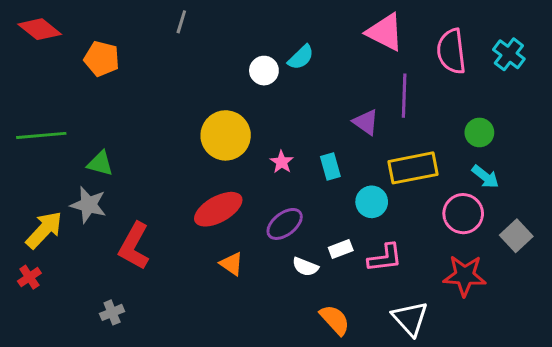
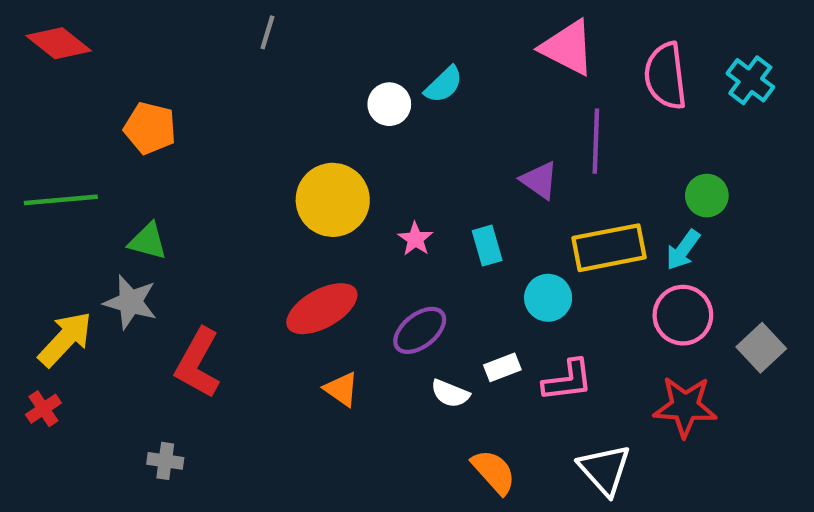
orange pentagon: (102, 59) -> (150, 128), moved
cyan arrow: (485, 177) -> (683, 250), moved, turned 88
gray cross: (112, 312) -> (165, 461), turned 30

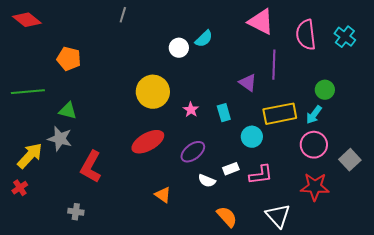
orange triangle: (341, 389) -> (163, 195), moved

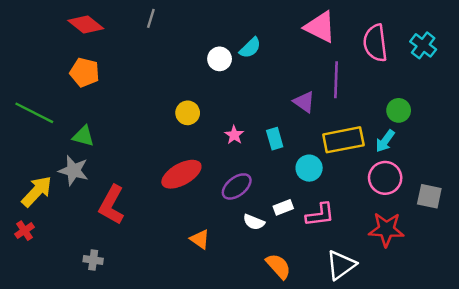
red diamond: (27, 20) -> (86, 25), moved
green line: (28, 92) -> (34, 113), turned 32
yellow circle: (153, 92) -> (188, 113), size x0.6
gray square: (350, 160) -> (429, 196), turned -35
white triangle: (278, 216) -> (341, 265), turned 36

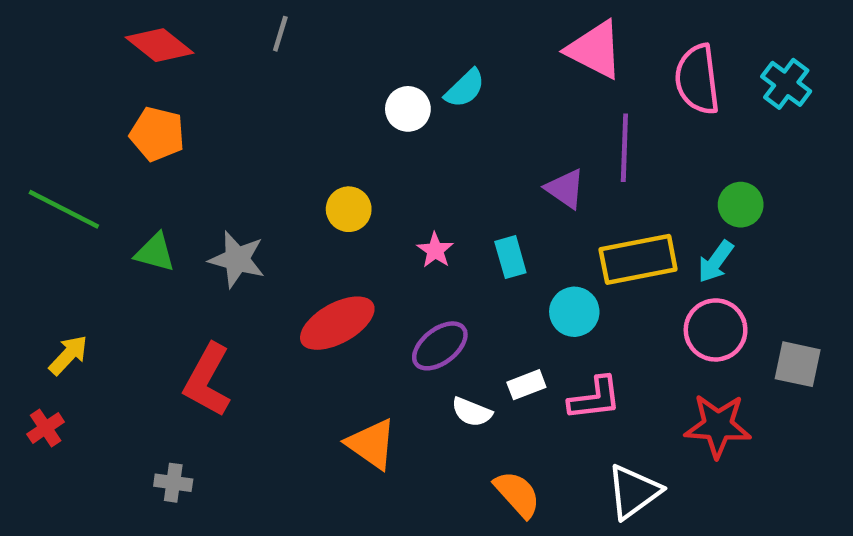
gray star: (74, 171) -> (237, 259), moved
yellow arrow: (37, 191) -> (68, 355), size x0.7
orange triangle: (200, 239) -> (371, 444), size x1.4

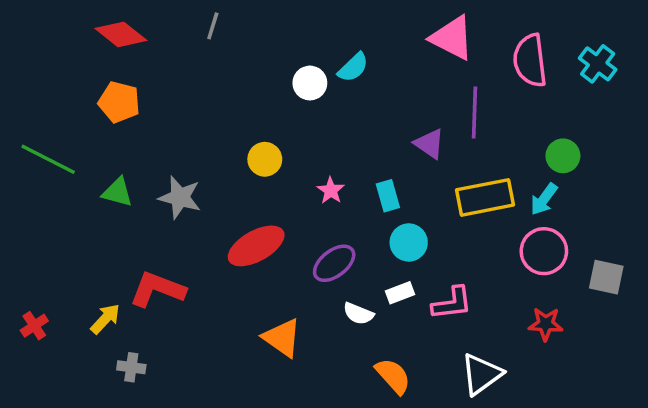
cyan circle: (574, 312) -> (409, 242), moved
yellow arrow: (68, 355) -> (105, 319), moved
red L-shape: (207, 380) -> (157, 289), turned 82
red star: (718, 426) -> (546, 324), size x0.7

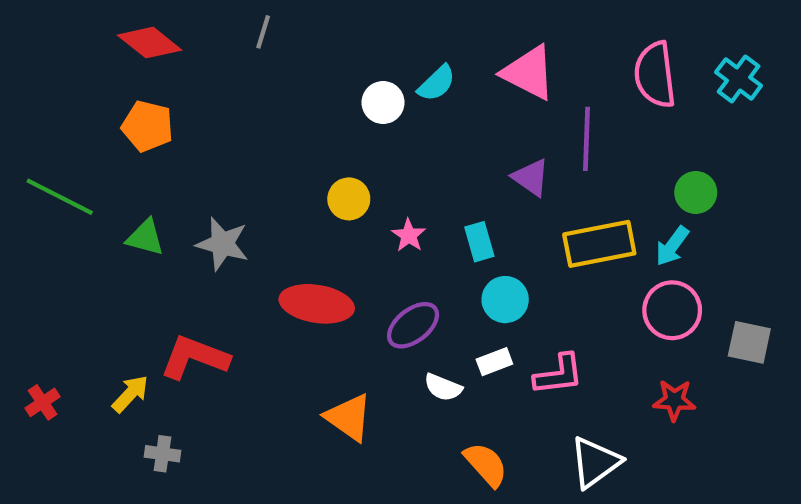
pink triangle: (452, 38) -> (529, 73), moved
yellow circle: (265, 159) -> (349, 199), moved
red ellipse: (256, 246) -> (317, 304), turned 38

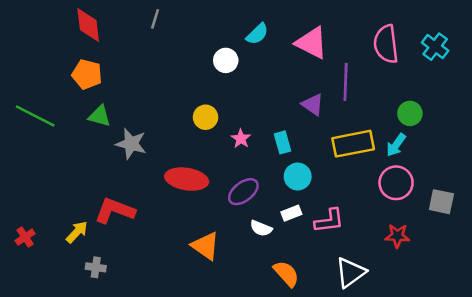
red diamond: (150, 43) -> (88, 25), turned 45
cyan semicircle: (437, 83) -> (257, 34), moved
green triangle: (145, 237) -> (100, 116), moved

